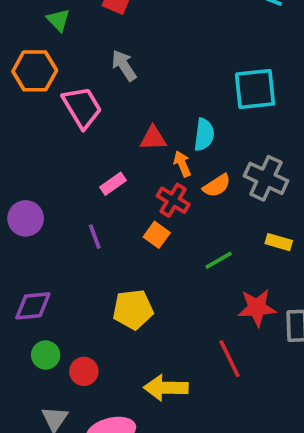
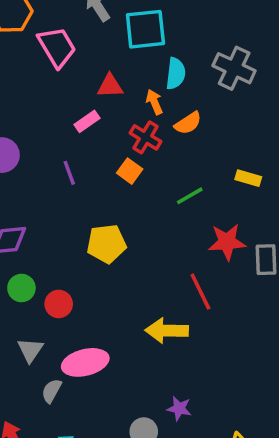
cyan square: (255, 89) -> (145, 29), moved
red triangle: (153, 138) -> (110, 86), moved
gray cross: (266, 178) -> (234, 68), moved
yellow arrow: (166, 388) -> (167, 331), moved

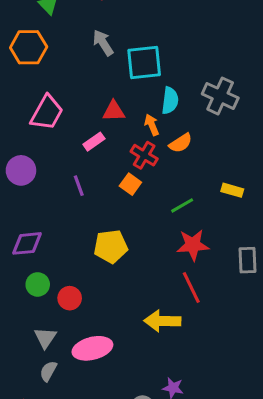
pink trapezoid: (57, 47) -> (47, 113), moved, turned 60
red star: (227, 242) -> (193, 245), moved
gray semicircle: (52, 391) -> (48, 371), moved

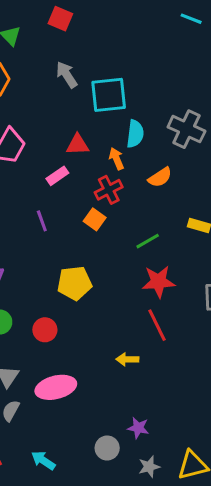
orange semicircle: (181, 143) -> (160, 177), moved
red cross: (144, 155) -> (109, 190), turned 32
red circle: (70, 298) -> (45, 330), moved
yellow arrow: (162, 321) -> (127, 359), size x0.6

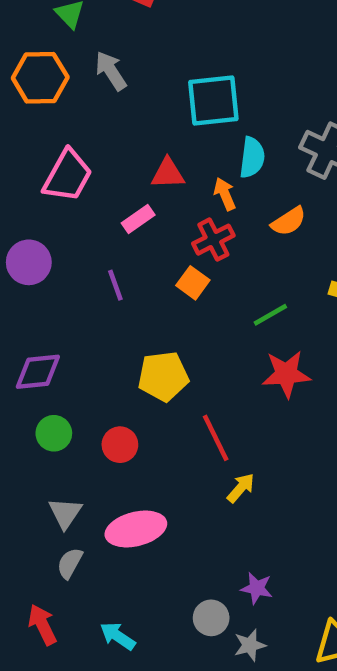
gray arrow: (67, 75) -> (111, 71), moved
red line: (157, 325) -> (216, 438), moved
yellow arrow: (127, 359) -> (241, 488), turned 130
gray star: (149, 467) -> (250, 645), moved

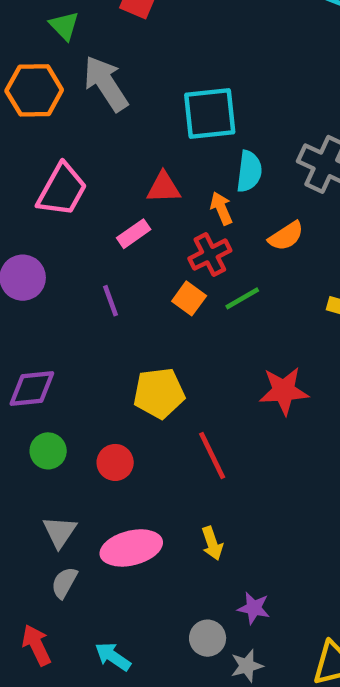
gray arrow: (111, 71) -> (106, 84), size x1.4
green line: (270, 315) -> (242, 298), moved
yellow arrow: (241, 488) -> (212, 543), moved, turned 120

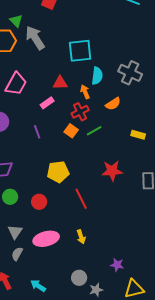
green triangle: (64, 26) -> (16, 21), moved
purple star: (254, 608) -> (117, 265), moved

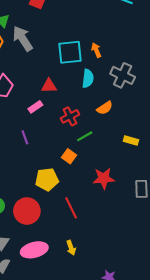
orange arrow: (85, 92) -> (96, 50), moved
orange square: (71, 131) -> (69, 156), moved
red circle: (39, 202) -> (27, 211), size x1.6

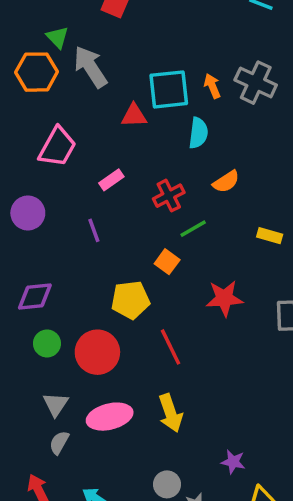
gray cross: (123, 75) -> (256, 83), moved
red triangle: (49, 86) -> (134, 116), moved
yellow arrow: (71, 248) -> (170, 413), size x1.5

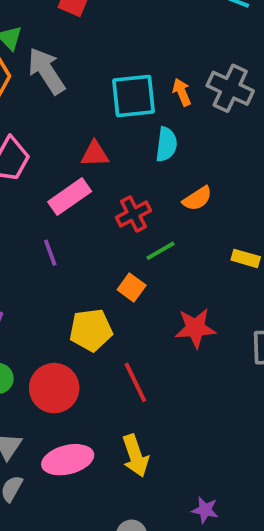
red triangle: (134, 116) -> (95, 154), moved
pink rectangle: (111, 180) -> (70, 197), size x1.5

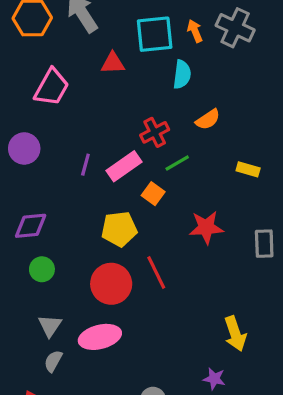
red triangle: (95, 154) -> (113, 63), moved
pink rectangle: (70, 197) -> (124, 166), moved
purple line: (50, 253) -> (85, 165), turned 35
red circle: (54, 388) -> (111, 284), moved
yellow arrow: (135, 456) -> (235, 334), moved

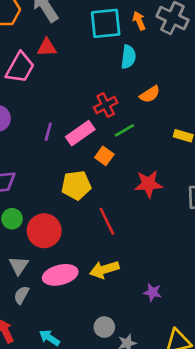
red triangle: (113, 63) -> (47, 47), moved
red circle: (111, 284) -> (44, 231), moved
yellow arrow: (235, 334) -> (104, 270), moved, turned 92
purple star: (214, 379) -> (152, 292), moved

